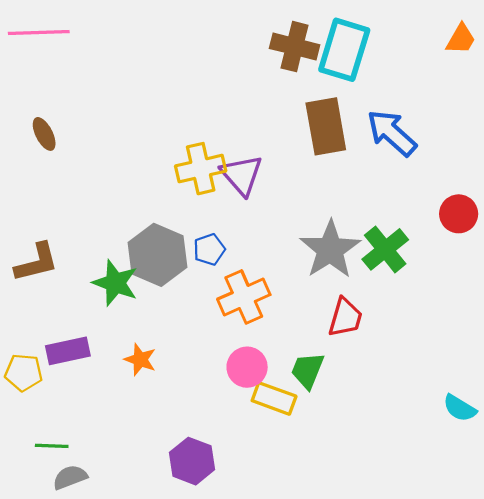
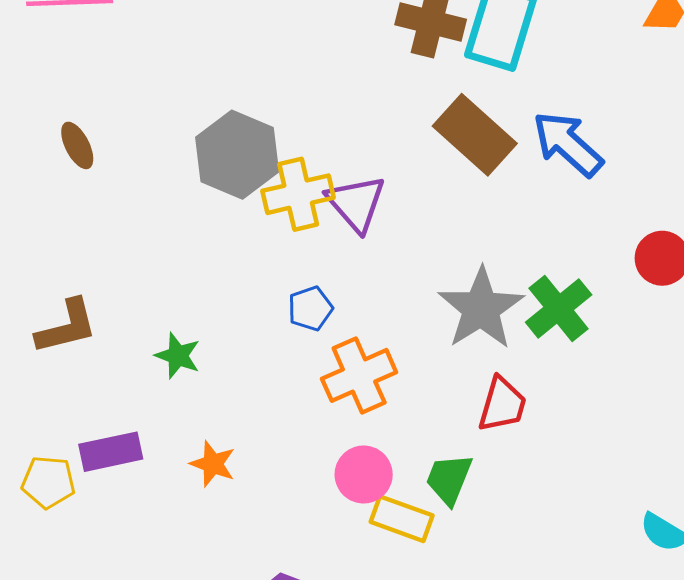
brown rectangle: (326, 126) -> (475, 135), turned -38
gray hexagon: (157, 255) -> (237, 155), moved
green star: (115, 283) -> (178, 356), size x0.7

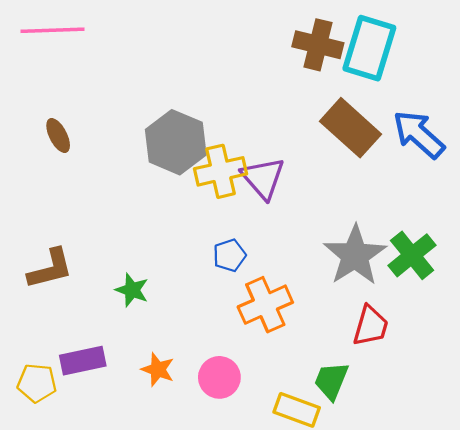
pink circle: (364, 475) -> (219, 377), moved

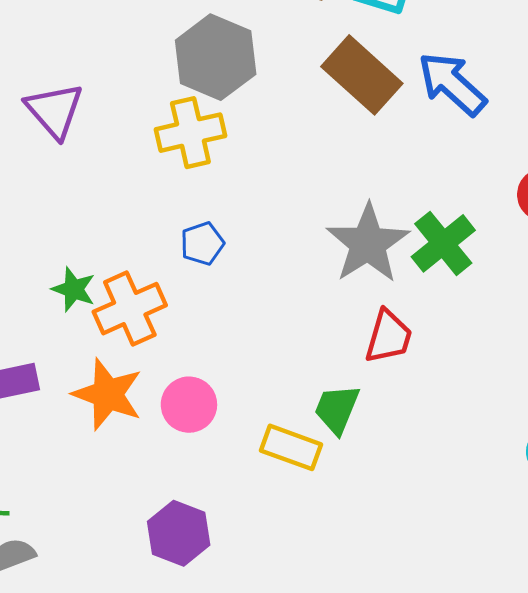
gray hexagon: (176, 142) -> (216, 57), moved
purple triangle: (263, 178) -> (54, 110), moved
orange cross: (265, 305) -> (130, 309), moved
orange star: (158, 370) -> (108, 394), size x1.6

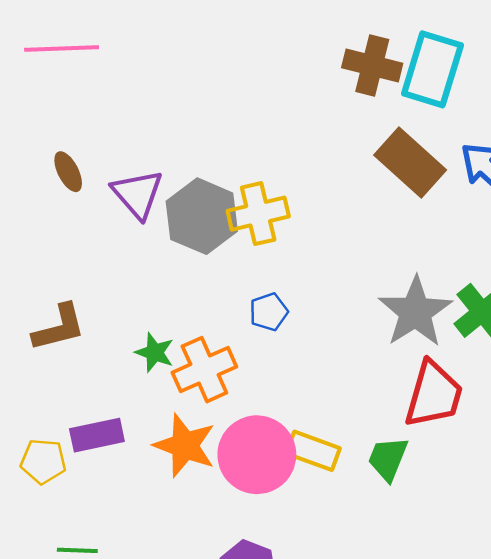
gray hexagon: (216, 57) -> (202, 216), moved
red trapezoid: (389, 337) -> (434, 394), size x1.4
pink circle: (189, 405) -> (257, 455), size x1.6
yellow rectangle: (291, 447) -> (313, 451), moved

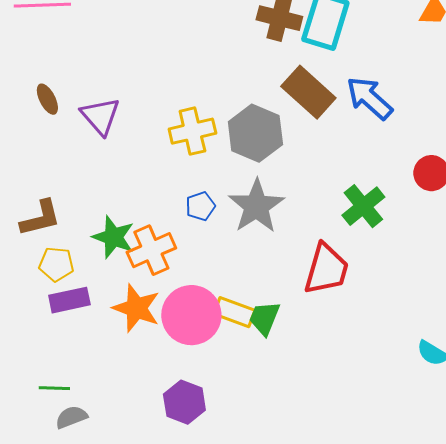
gray hexagon: (202, 216) -> (255, 133), moved
gray star: (415, 312) -> (256, 206), moved
green star: (155, 353) -> (113, 237), size x1.4
green trapezoid: (388, 459) -> (264, 318), moved
yellow pentagon: (43, 461) -> (56, 264), moved

